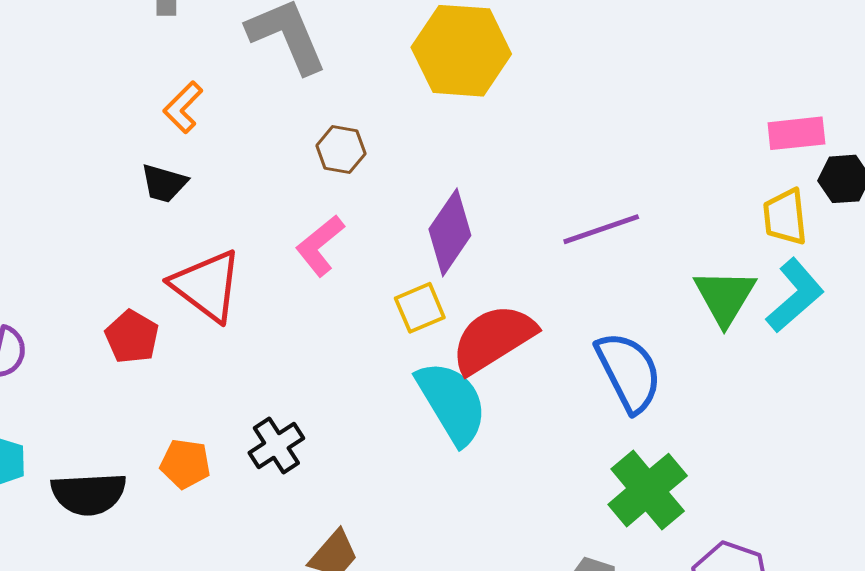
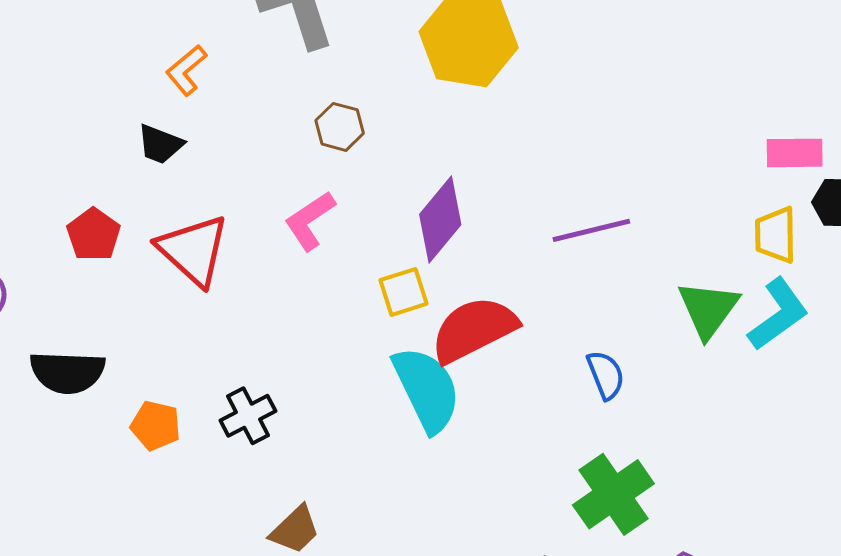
red pentagon: (132, 337) -> (94, 235), moved
blue semicircle: (629, 372) -> (606, 375), size x0.6
black semicircle: (89, 494) -> (67, 372), moved

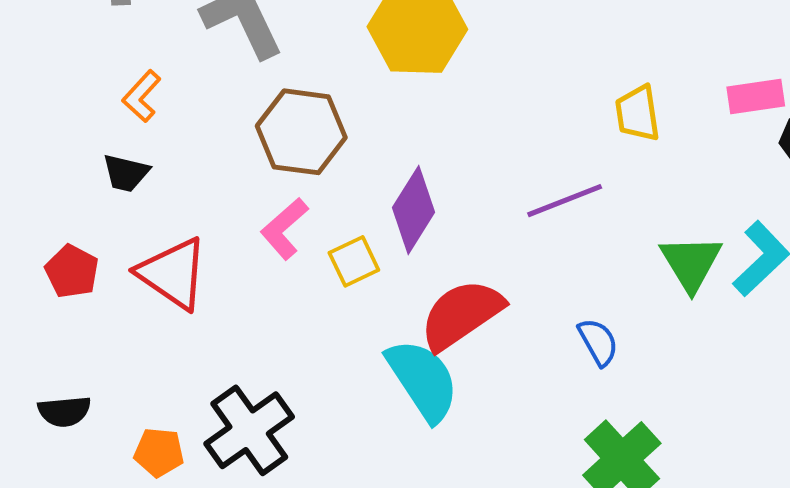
brown hexagon: (340, 127) -> (301, 132), size x1.8
yellow trapezoid: (776, 235) -> (638, 113), moved
yellow square: (403, 292) -> (354, 261), moved
black semicircle: (67, 372) -> (64, 411), size x0.7
black cross: (248, 416) -> (249, 430), size x1.6

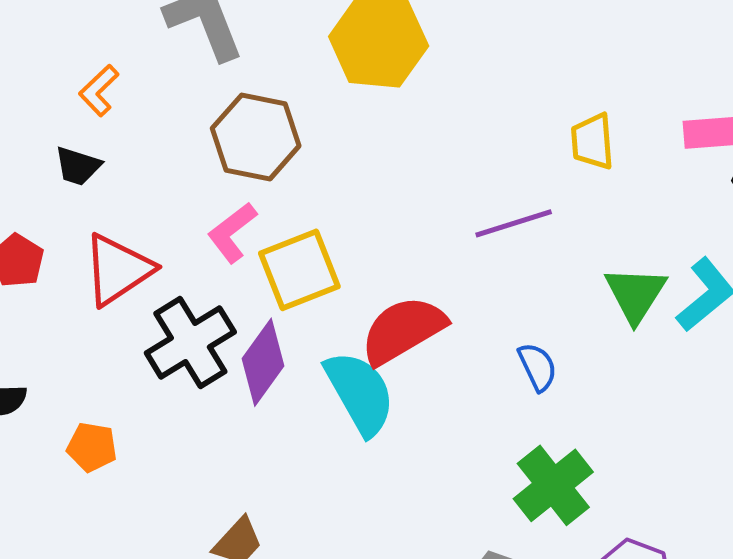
purple diamond: (414, 210) -> (263, 362), moved
yellow square: (354, 261) -> (299, 270), size x1.6
red triangle: (173, 273) -> (118, 270), turned 48
black cross: (249, 430) -> (190, 342), moved

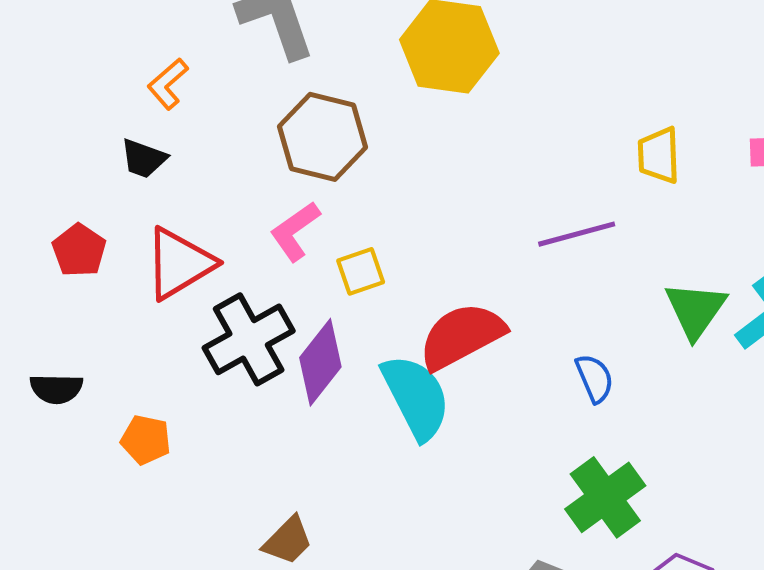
yellow square: (299, 270) -> (361, 271), size x0.6

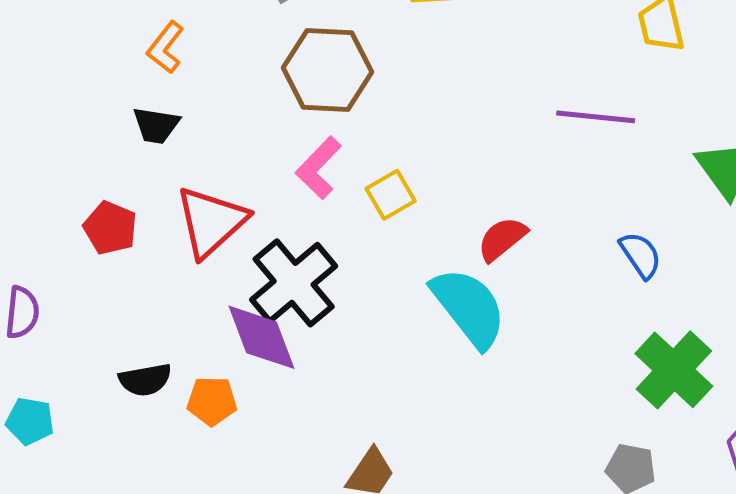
purple line: (577, 234) -> (596, 117), turned 32
red semicircle: (462, 336) -> (502, 239), size x0.6
purple diamond: (320, 362) -> (261, 337), moved, turned -48
black semicircle: (56, 389) -> (145, 380), moved

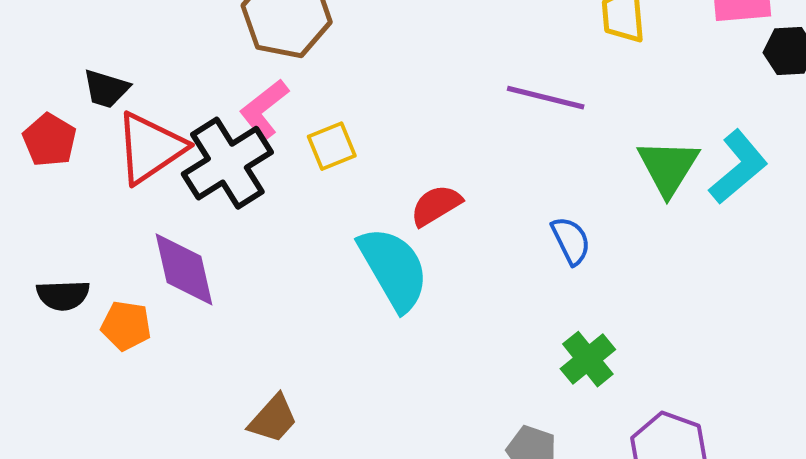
black trapezoid: (156, 125) -> (106, 89), moved
black cross: (294, 283) -> (227, 163), moved
green cross: (674, 370) -> (588, 359), size x0.7

